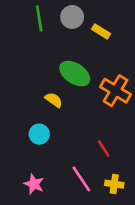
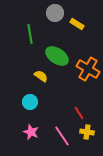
green line: (39, 18) -> (30, 34), moved
pink star: (34, 184) -> (31, 132), moved
yellow cross: (114, 184) -> (87, 132), moved

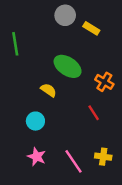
green line: (30, 34) -> (15, 44), moved
orange cross: (88, 69) -> (104, 82), size x0.7
red line: (79, 113) -> (94, 113), moved

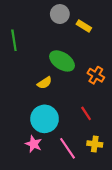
yellow semicircle: (49, 90) -> (45, 83), turned 112
red line: (94, 113) -> (86, 113), moved
cyan circle: (35, 121) -> (45, 119), moved, size x1.6

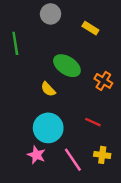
gray circle: (60, 14) -> (51, 14), moved
yellow semicircle: (45, 83) -> (48, 89), turned 80
red line: (86, 113) -> (93, 122), turned -32

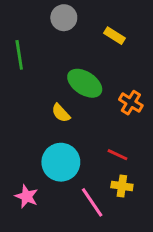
pink star: (36, 155) -> (27, 196), moved
yellow cross: (102, 155) -> (122, 186), moved

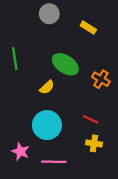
green line: (19, 55) -> (15, 59), moved
yellow semicircle: (61, 113) -> (47, 87), turned -91
pink line: (92, 202) -> (54, 162), moved, turned -55

